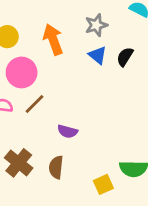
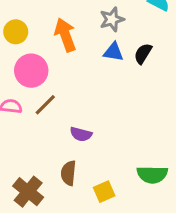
blue triangle: (98, 55) -> (113, 52), turned -30
brown cross: (19, 163) -> (28, 192), moved
yellow square: (103, 184) -> (104, 192), moved

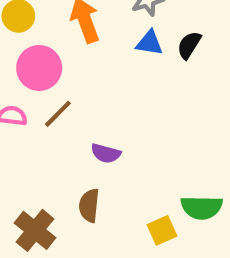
yellow square: (104, 192) -> (162, 230), moved

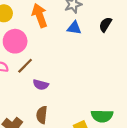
black semicircle: (189, 45) -> (105, 24), moved
purple semicircle: (106, 153) -> (41, 85), moved

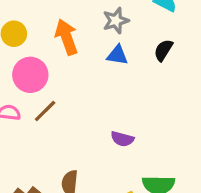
purple semicircle: (41, 85) -> (122, 139), moved

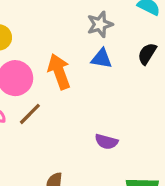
orange arrow: (66, 37) -> (59, 72), moved

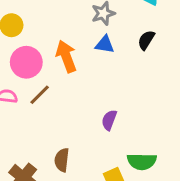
purple semicircle: (106, 142) -> (109, 120), turned 96

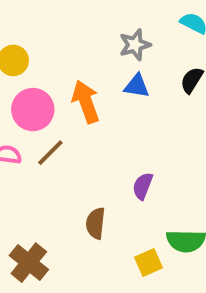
brown semicircle: (62, 160) -> (96, 223), moved

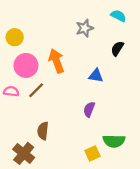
blue triangle: (137, 86) -> (96, 76), moved
brown semicircle: (96, 223) -> (43, 131), moved

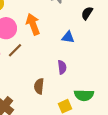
purple semicircle: (89, 109) -> (62, 67), turned 152
brown semicircle: (43, 131) -> (39, 86), moved

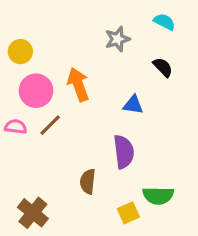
black semicircle: (87, 13) -> (163, 67), turned 104
purple semicircle: (62, 67) -> (124, 152), size x1.5

